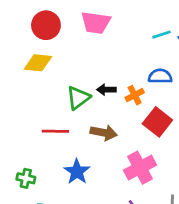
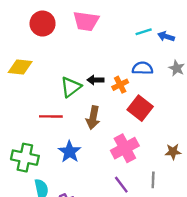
yellow diamond: (38, 63) -> (20, 67), moved
brown arrow: (104, 133) -> (93, 118), turned 90
green cross: (26, 178) -> (25, 158), size x1.6

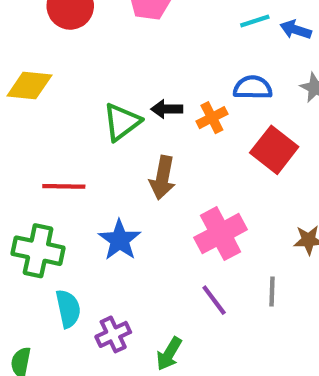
red square: (140, 108) -> (274, 150), moved
red line: (51, 116) -> (64, 186), moved

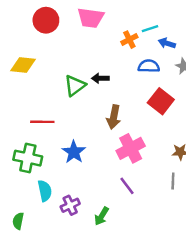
blue arrow: (296, 30) -> (167, 43), moved
orange cross: (212, 118) -> (129, 40), moved
brown arrow: (163, 178) -> (114, 117), moved
gray line: (272, 292) -> (173, 181), moved

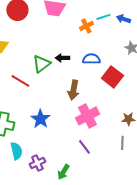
blue arrow: (167, 43) -> (123, 19), moved
blue semicircle: (149, 66) -> (91, 59), moved
red line: (42, 122) -> (20, 81), moved, turned 30

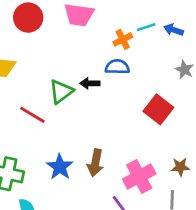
blue semicircle: (91, 59) -> (117, 67), moved
brown arrow: (73, 90) -> (95, 163), moved
pink cross: (87, 116) -> (139, 176), moved

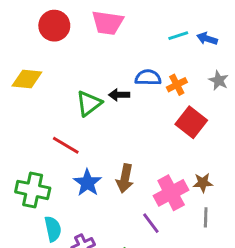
orange cross: (123, 39) -> (177, 85), moved
red line: (32, 115) -> (66, 145), moved
brown star: (180, 167) -> (203, 183), moved

